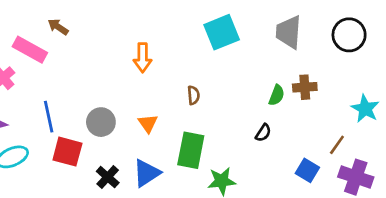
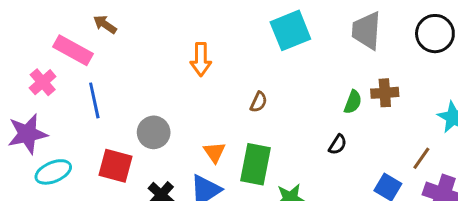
brown semicircle: (193, 95) -> (259, 102), turned 30
blue line: (49, 117) -> (94, 100), moved
orange triangle: (148, 123) -> (214, 152), moved

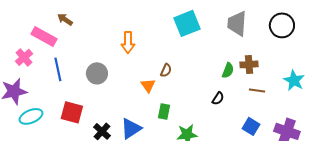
gray circle: (154, 132) -> (97, 73), moved
orange triangle: (214, 152) -> (148, 85), moved
brown line: (421, 158) -> (257, 90), moved, turned 63
green rectangle: (256, 164) -> (164, 111), size x0.6

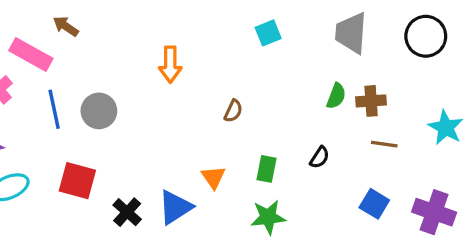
cyan square: (187, 23) -> (268, 33), size x0.6
green semicircle: (228, 70) -> (336, 96), moved
gray circle: (97, 73) -> (99, 111), moved
orange triangle: (148, 85) -> (213, 177), moved
green rectangle: (164, 111) -> (266, 169), moved

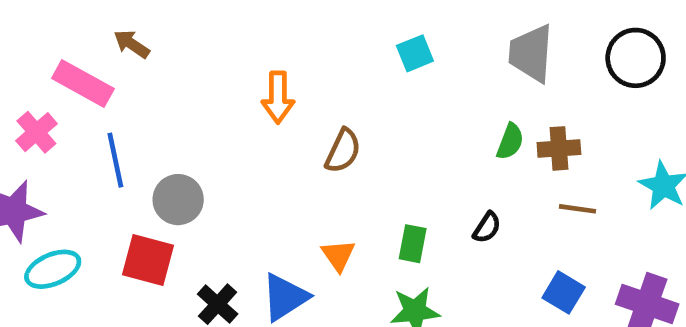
gray circle: (99, 111) -> (178, 200), moved
brown semicircle: (233, 111) -> (343, 151), moved, size x1.4

